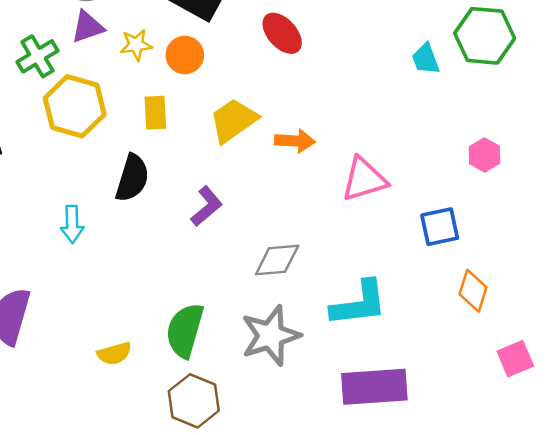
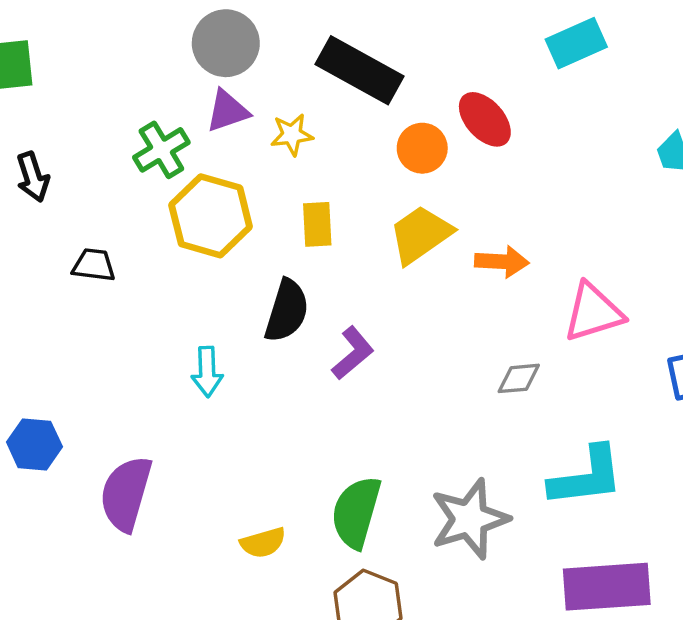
orange circle: (185, 55) -> (422, 148), moved
purple L-shape: (207, 206) -> (353, 353), moved
gray diamond: (277, 260) -> (519, 378), moved, size x0.7

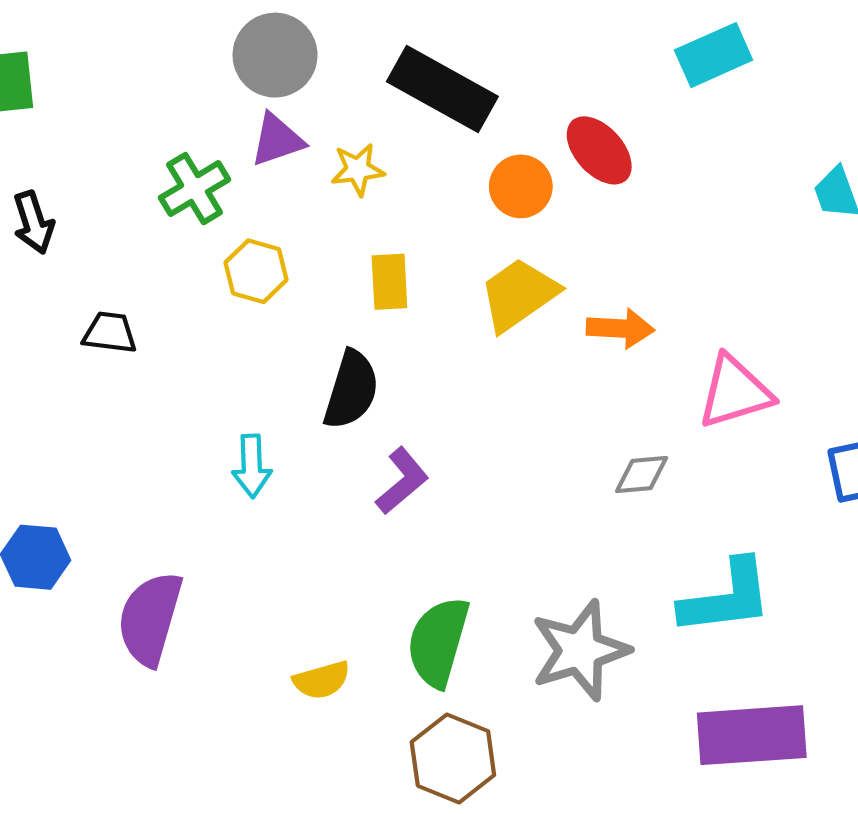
yellow hexagon: (211, 216) -> (256, 271), size x0.6
purple L-shape: (353, 353) -> (402, 481), moved

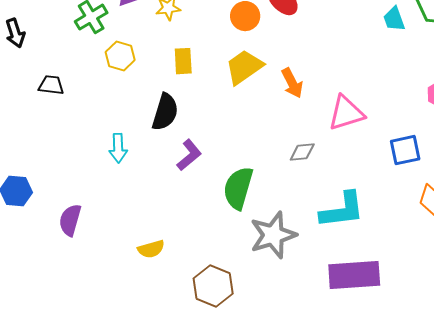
orange arrow: (620, 328) -> (292, 83), turned 60
purple semicircle: (150, 619) -> (70, 220), size x0.7
green semicircle: (438, 642) -> (238, 188), moved

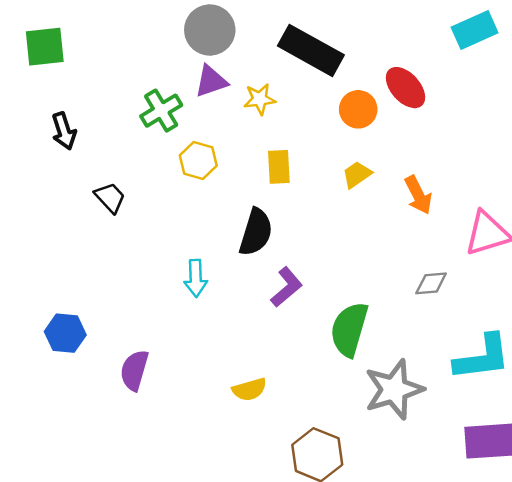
yellow trapezoid: (244, 67) -> (357, 175), size x0.6
black trapezoid: (51, 85) -> (110, 198), turned 40
yellow semicircle: (151, 249) -> (249, 389), moved

